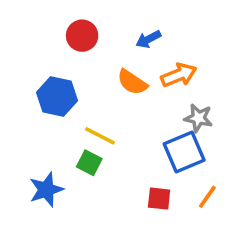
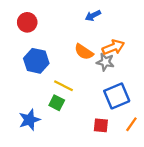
red circle: (82, 36) -> (27, 22), moved
blue arrow: (148, 39) -> (93, 16), moved
gray star: (198, 118) -> (105, 62), moved

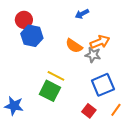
blue hexagon: (36, 61) -> (32, 36), moved
green square: (57, 103) -> (50, 91), size x1.5
blue star: (29, 120) -> (14, 106), moved, turned 30
red square: (101, 125) -> (89, 111), turned 32

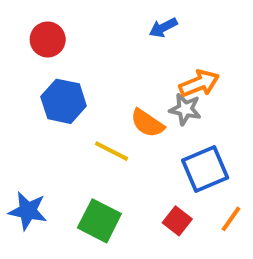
blue hexagon: (32, 36) -> (64, 101), moved
orange semicircle: (74, 46) -> (147, 123), moved
green square: (50, 91) -> (99, 221), moved

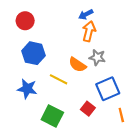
orange arrow: (199, 83) -> (89, 31), moved, turned -54
blue star: (28, 211) -> (27, 89), moved
orange line: (231, 219) -> (121, 115), turned -48
red square: (177, 221) -> (88, 109), moved

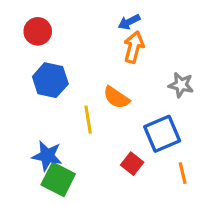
gray star: (97, 57) -> (181, 85), moved
yellow line: (59, 79) -> (88, 120), turned 54
blue star: (27, 89) -> (47, 156), moved
green square: (52, 116) -> (58, 179), moved

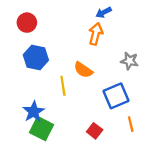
blue arrow: (129, 22) -> (104, 12), moved
blue star: (47, 156) -> (34, 112), turned 30
red square: (132, 164) -> (95, 131), moved

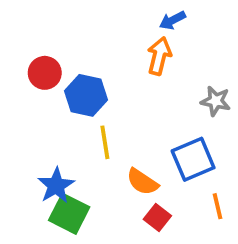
red circle: (27, 23) -> (45, 73), moved
blue hexagon: (36, 58) -> (86, 95), moved
orange semicircle: (83, 70) -> (142, 182), moved

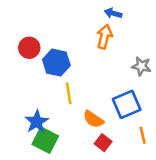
blue arrow: (172, 20) -> (113, 13), turned 42

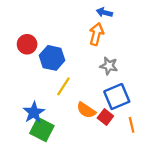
gray star: (141, 66) -> (109, 66), moved
yellow line: (69, 93) -> (63, 86), turned 42
red square: (103, 143) -> (105, 117), moved

